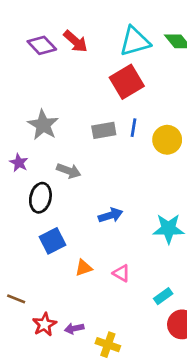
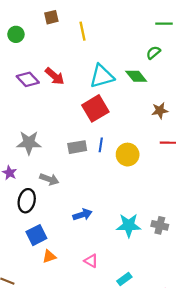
gray star: (43, 125) -> (29, 143), turned -30
orange triangle: (84, 268) -> (49, 256), moved

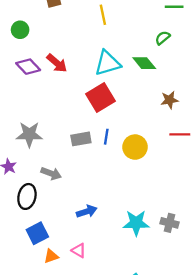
yellow line: (83, 31) -> (103, 15), moved
green circle: (16, 34) -> (20, 30), moved
pink triangle: (91, 261) -> (79, 250), moved

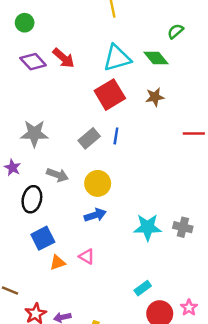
brown star: (169, 100) -> (155, 97), moved
gray rectangle: (81, 139) -> (89, 138), turned -30
yellow circle: (135, 147) -> (98, 183), moved

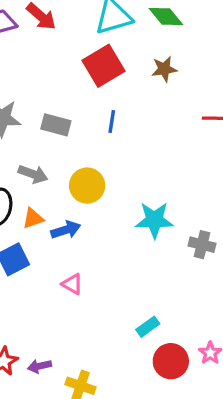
gray rectangle: (89, 138) -> (56, 125), moved, turned 55
blue arrow: (95, 215) -> (66, 230), moved
cyan star: (148, 227) -> (154, 220), moved
orange triangle: (57, 263) -> (33, 218), moved

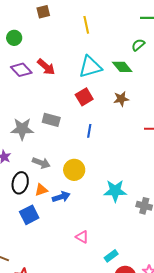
red square: (104, 66) -> (84, 97), size x0.7
gray rectangle: (56, 125) -> (51, 120), moved
pink triangle: (72, 284) -> (82, 237), moved

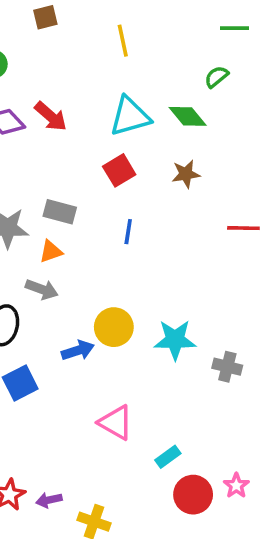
yellow circle: (74, 170) -> (114, 327), moved
orange triangle: (41, 190) -> (51, 251), moved
pink triangle: (82, 237) -> (116, 423), size x1.5

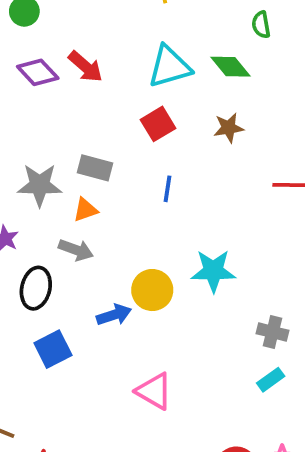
green semicircle: (216, 77) -> (261, 25), turned -60
cyan star: (175, 340) -> (213, 271), moved
cyan rectangle: (168, 457) -> (271, 380), moved

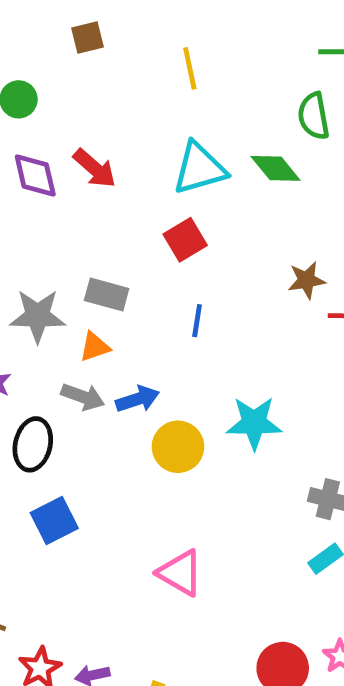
green semicircle: (261, 25) -> (314, 116), size x1.4
purple diamond: (38, 72) -> (35, 176), turned 30
brown star: (229, 128) -> (306, 280), moved
blue arrow: (114, 315) -> (138, 399), moved

